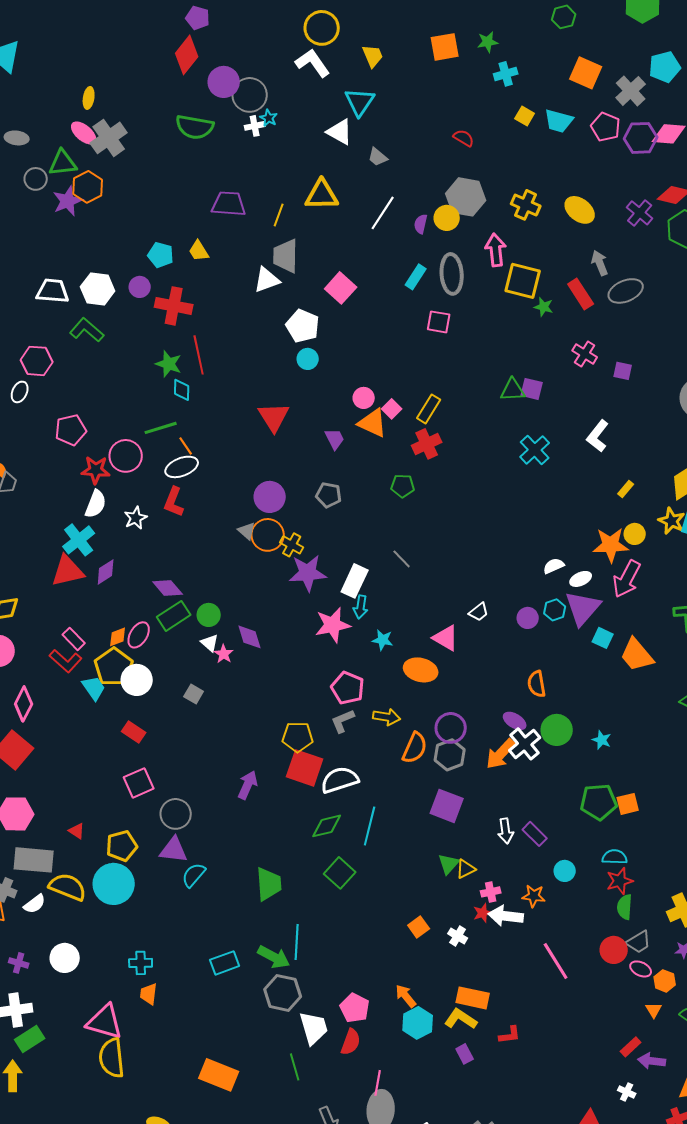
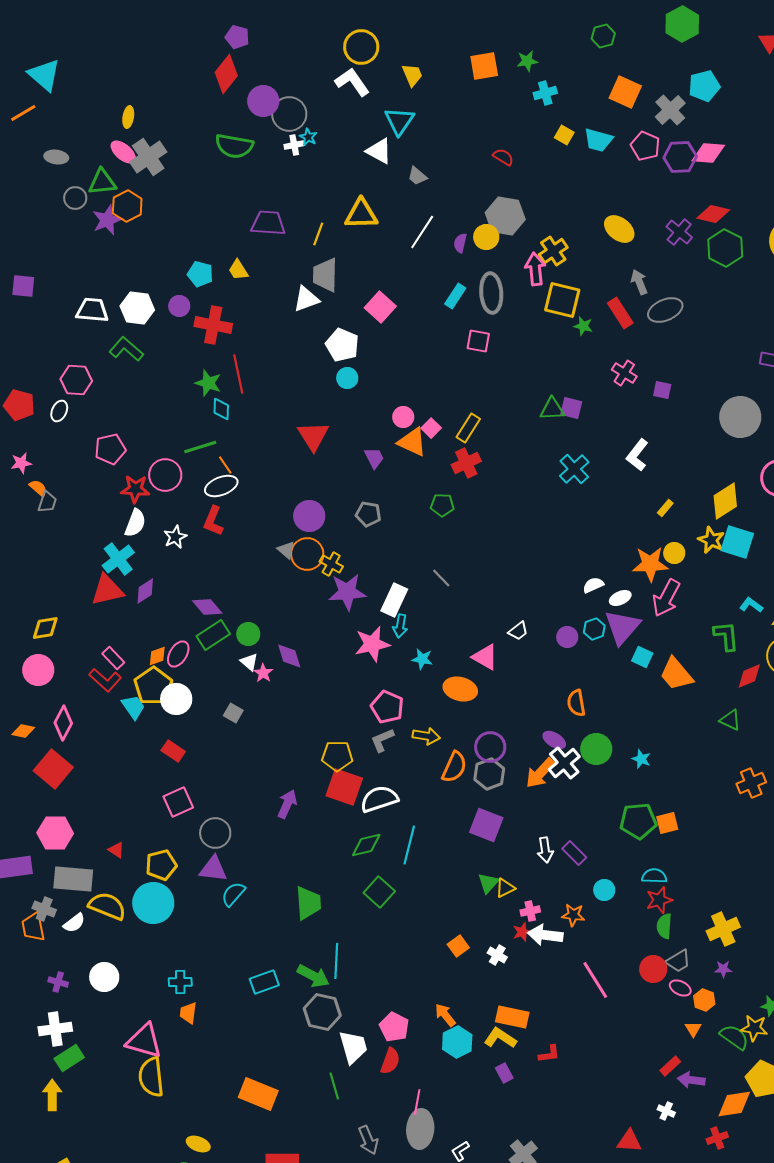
yellow cross: (526, 205) -> (553, 251), moved, turned 32

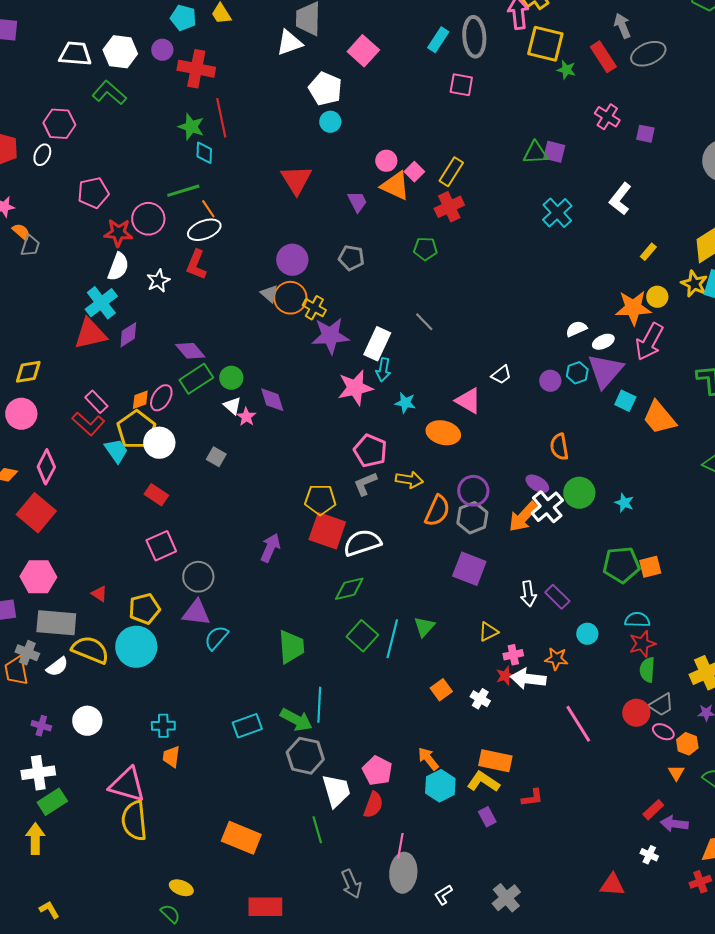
cyan line: (409, 845) -> (392, 639), moved
green triangle: (488, 883) -> (424, 627), moved

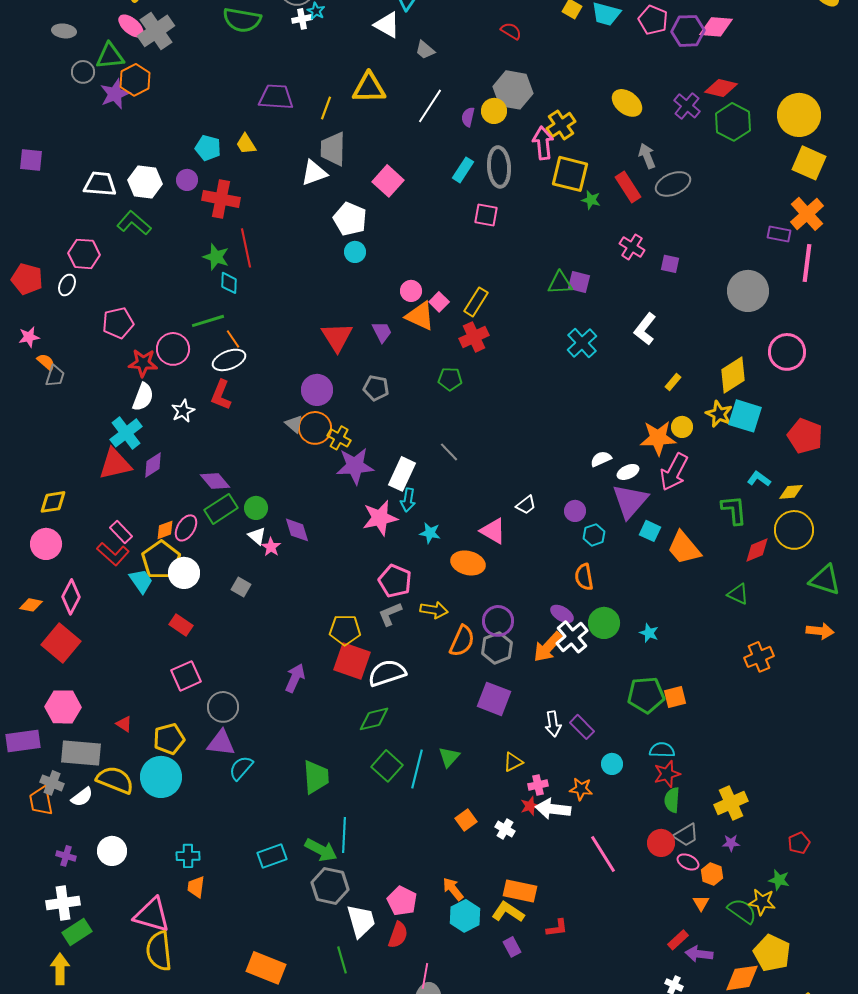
red triangle: (296, 180) -> (337, 337), moved
cyan hexagon: (577, 373) -> (594, 535), moved

